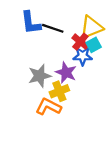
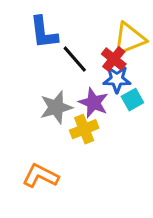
black line: (53, 28) -> (75, 59), moved, turned 30
cyan square: (94, 45) -> (132, 100), moved
orange L-shape: (48, 107) -> (41, 176), moved

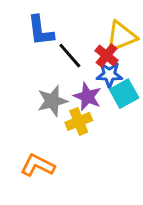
cyan square: (132, 100) -> (124, 94), size x1.4

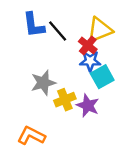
black line: (70, 56) -> (58, 31), moved
purple star: (87, 97) -> (88, 106), moved

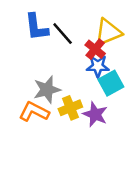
orange L-shape: (31, 136) -> (34, 112), moved

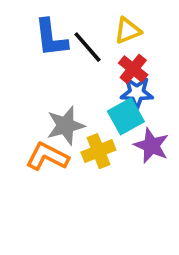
yellow triangle: (108, 32) -> (128, 31), moved, size x0.7
cyan square: (111, 83) -> (126, 116), moved
purple star: (95, 114) -> (151, 146), moved

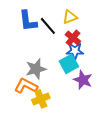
yellow cross: (98, 151) -> (41, 99), moved

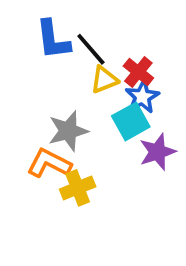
yellow triangle: (70, 17) -> (104, 80), moved
blue star: (75, 51) -> (142, 97), turned -30
purple star: (83, 80) -> (157, 152), turned 30

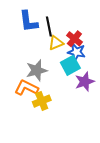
black line: (91, 49) -> (49, 27), turned 30
blue star: (142, 97) -> (76, 52), turned -30

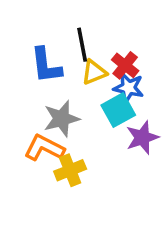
blue L-shape: (28, 21) -> (46, 65), moved

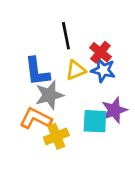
blue L-shape: (46, 65) -> (37, 72), moved
yellow triangle: (94, 72) -> (76, 70), moved
cyan square: (118, 110) -> (95, 121), moved, turned 32

